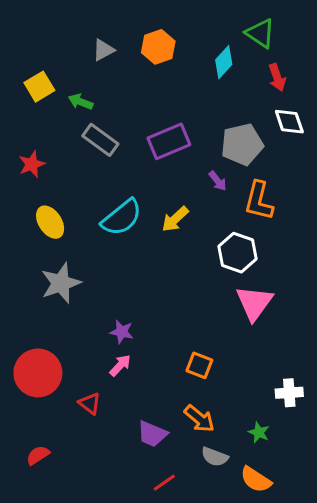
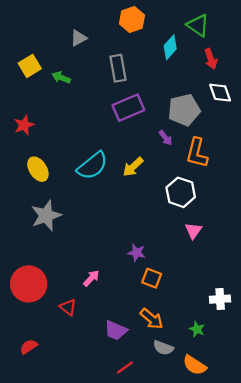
orange hexagon: (158, 47) -> (132, 19), moved
gray rectangle: (100, 140) -> (118, 68), moved, turned 44
pink triangle: (254, 303) -> (193, 231), size x0.6
purple star: (122, 332) -> (137, 253), moved

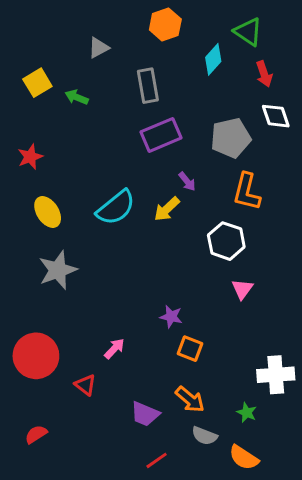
purple arrow: (166, 138) -> (187, 181), moved
white cross: (220, 299) -> (276, 375), size x1.4

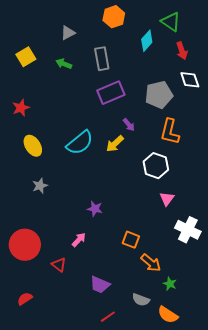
green arrow: (77, 97) -> (64, 64), moved
gray star: (58, 270) -> (40, 186), size x0.6
purple star: (171, 317) -> (95, 209), moved
white cross: (276, 375) -> (188, 230), moved, turned 30
orange arrow: (190, 399) -> (151, 263), moved

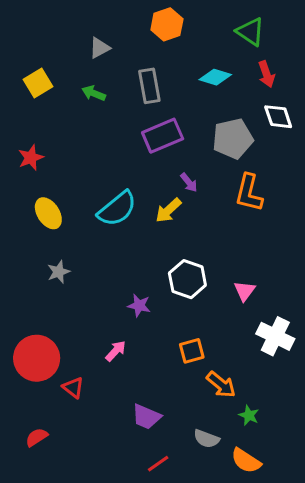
cyan diamond: (147, 41) -> (215, 77), moved, turned 65
white hexagon: (156, 166) -> (187, 279), moved
orange square: (131, 240) -> (192, 351), turned -36
red triangle: (59, 265) -> (73, 388), moved

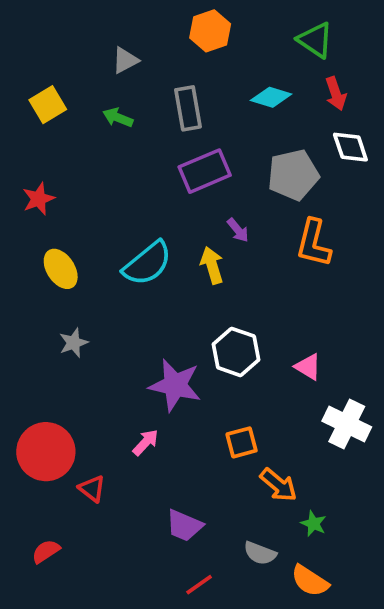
yellow arrow: (168, 210) -> (212, 265), turned 116
pink triangle: (245, 291) -> (308, 367), turned -35
purple star: (139, 306) -> (175, 385), size x1.8

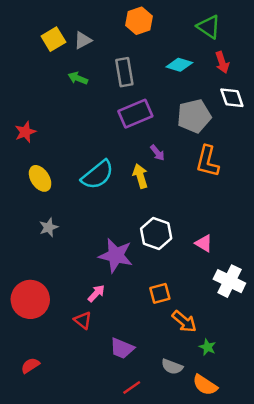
yellow square: (48, 105) -> (53, 39), moved
red triangle: (92, 489) -> (83, 320), moved

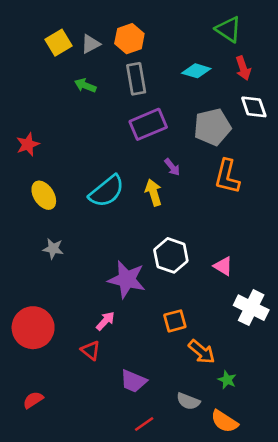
orange hexagon: (139, 21) -> (129, 39), moved
gray star: (49, 227) -> (53, 249), turned 30

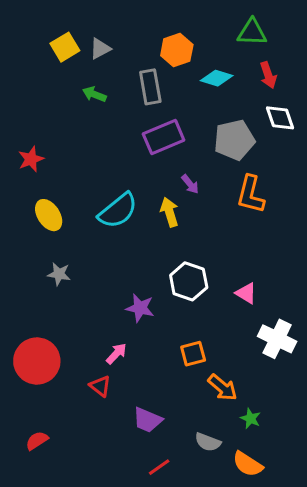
green triangle: (228, 29) -> (252, 32), turned -32
orange hexagon: (129, 39) -> (177, 50), moved
purple star: (127, 279) -> (140, 308), size x0.7

